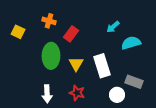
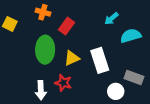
yellow triangle: (76, 64) -> (72, 58), turned 35
red star: (77, 93) -> (63, 83), moved

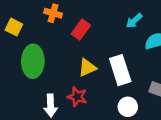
green ellipse: (45, 50) -> (33, 61), moved
white circle: (116, 91) -> (128, 107), moved

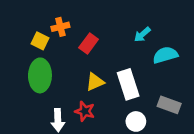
orange cross: (53, 13) -> (60, 27), turned -30
yellow square: (14, 27) -> (40, 41), moved

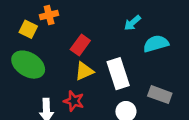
red rectangle: (89, 43) -> (80, 45), moved
green ellipse: (40, 75) -> (28, 65), turned -60

